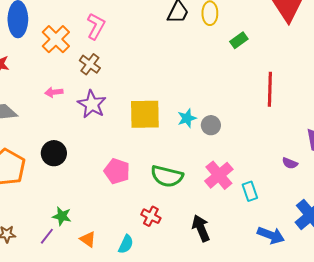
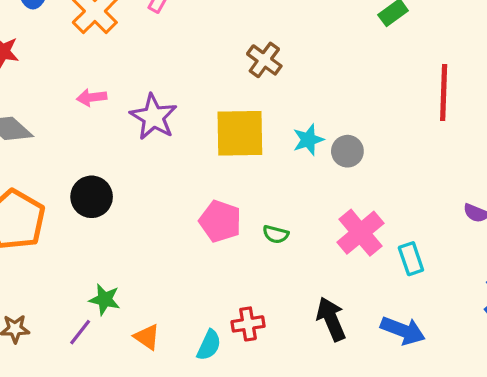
brown cross: (90, 64) -> (264, 60), moved
pink pentagon: (117, 171) -> (220, 221), moved
green semicircle: (167, 176) -> (276, 234), size x0.5
red cross: (151, 216) -> (248, 324), moved, turned -36
blue arrow: (271, 235) -> (403, 330), moved

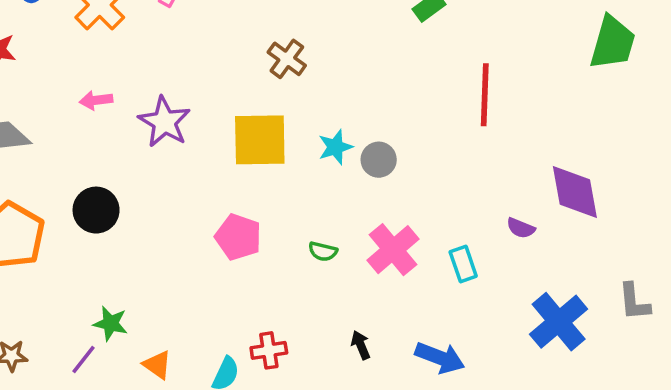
green semicircle: (276, 234) -> (323, 251), moved
cyan rectangle: (411, 259) -> (463, 264), moved
black arrow: (331, 319) -> (361, 345), size x0.6

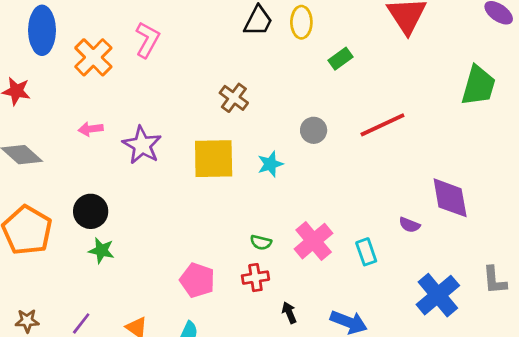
red line: (485, 95) -> (382, 125), turned 63
gray circle: (379, 160) -> (314, 130), moved
pink pentagon: (238, 237) -> (197, 280), moved
green star: (110, 323) -> (101, 251), moved
red cross: (269, 350) -> (255, 278), moved

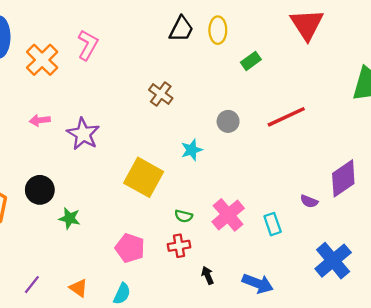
yellow square: (214, 159) -> (144, 177), moved, turned 30
purple diamond: (450, 198) -> (343, 178), turned 66
green star: (101, 251) -> (69, 218), moved

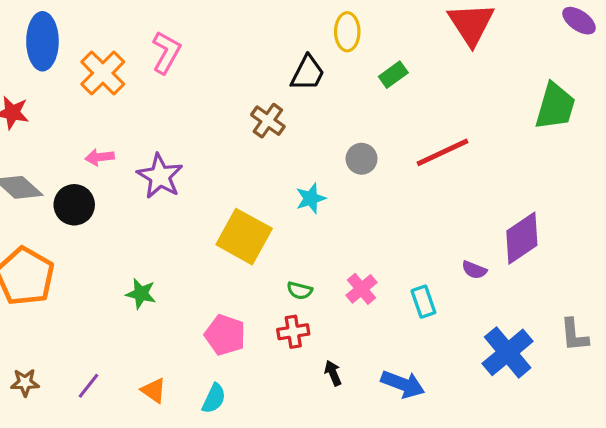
black trapezoid: (181, 29) -> (308, 73), moved
black circle: (40, 190) -> (74, 205), moved
pink cross: (228, 215) -> (362, 289), size x0.7

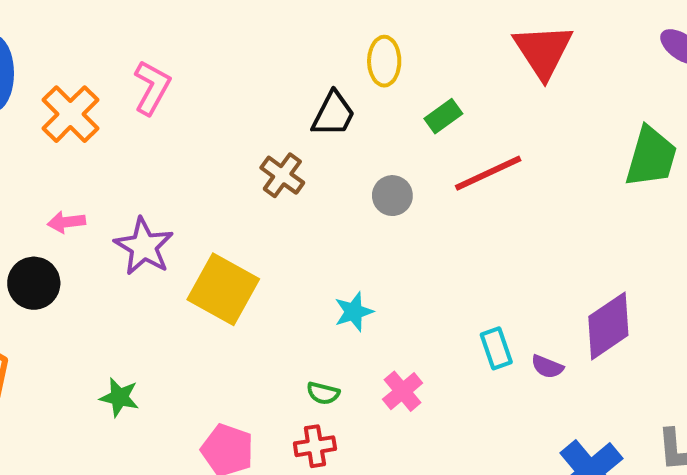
red line: (442, 152) -> (488, 173), moved
gray circle: (362, 159) -> (392, 196), moved
cyan star: (311, 198) -> (354, 312), moved
yellow square: (244, 237) -> (223, 289), moved
cyan rectangle: (423, 302) -> (496, 348), moved

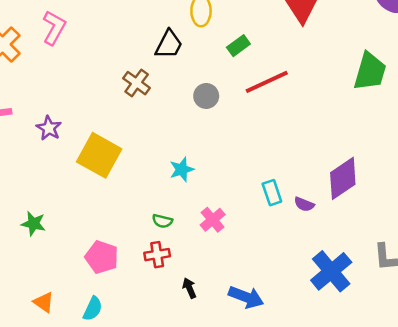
purple star: (144, 247) -> (49, 128), size x0.7

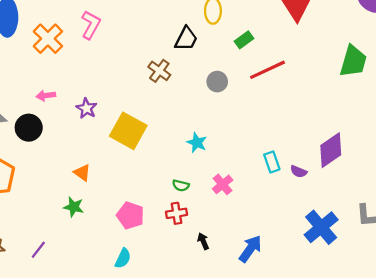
cyan star: (182, 169) -> (197, 143), turned -30
green star: (33, 224) -> (74, 207), moved
blue arrow: (246, 297) -> (250, 249), turned -76
orange triangle: (44, 302) -> (82, 173), moved

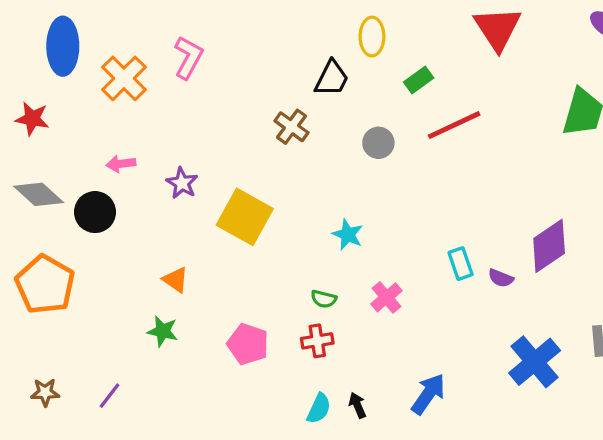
black arrow: (203, 241) -> (357, 405), moved
cyan semicircle: (123, 258) -> (319, 408), moved

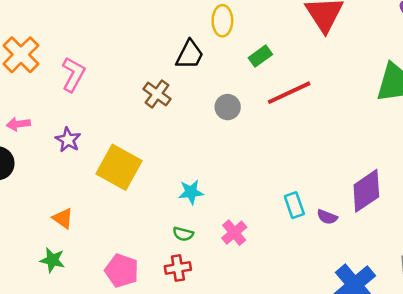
pink L-shape: (188, 57) -> (73, 74), moved
cyan star: (348, 235) -> (191, 192), moved, turned -30

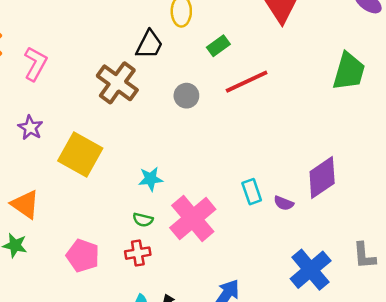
brown cross: (157, 94) -> (117, 83), size x1.5
orange triangle: (63, 218) -> (25, 204), size x1.4
pink cross: (234, 233) -> (193, 218), size x1.8

